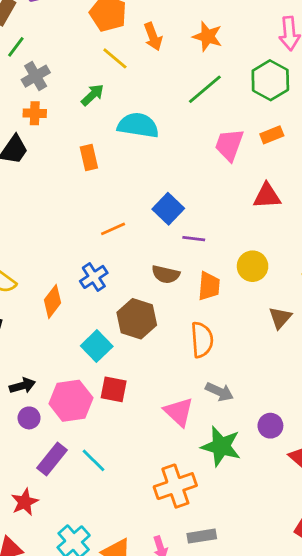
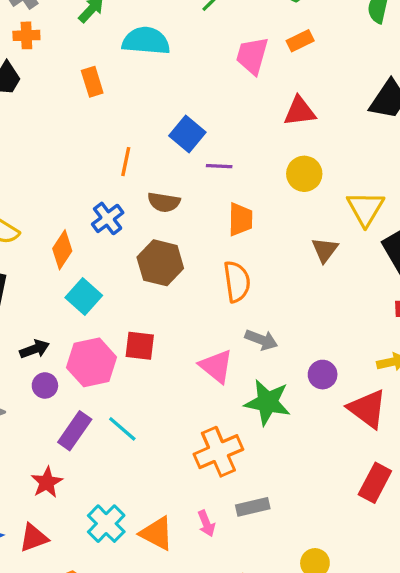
orange line: (113, 229) -> (126, 162), turned -50
yellow circle: (253, 266) -> (304, 174), moved
brown semicircle: (166, 274) -> (164, 202), moved
cyan square: (97, 346) -> (84, 296), moved

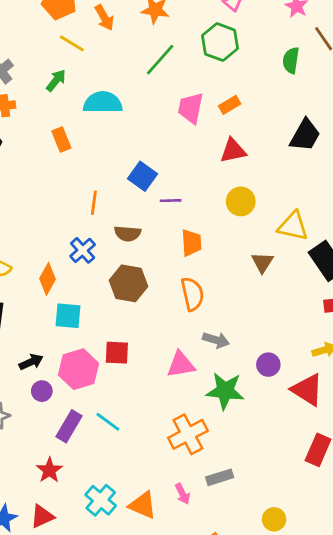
orange rectangle: (300, 41) -> (230, 105), moved
yellow triangle: (366, 209) -> (293, 226), turned -44
cyan square: (84, 296) -> (68, 316), turned -32
pink triangle: (216, 366) -> (181, 365), turned -44

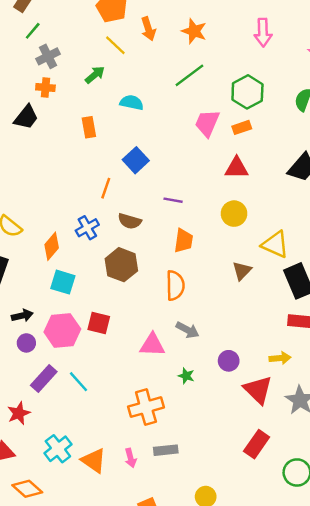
green hexagon: (220, 42) -> (247, 92), moved
cyan semicircle: (103, 103) -> (132, 103), size x0.7
blue square: (143, 176) -> (136, 160), moved
green star: (225, 391) -> (186, 376), size x0.5

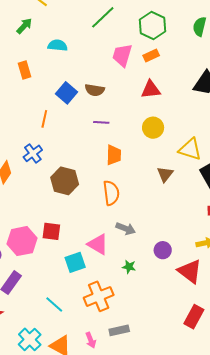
brown semicircle: (130, 221) -> (95, 90), moved
cyan square: (63, 282) -> (75, 262), moved, turned -30
pink triangle: (152, 345) -> (98, 244), turned 35
cyan line: (78, 382) -> (54, 305), moved

